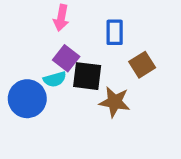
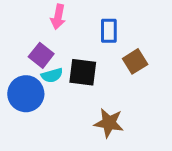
purple square: (66, 58) -> (41, 55), moved
brown star: (115, 102) -> (109, 123), moved

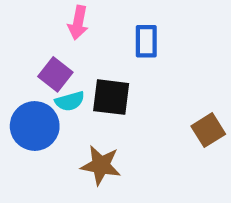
brown square: (135, 61) -> (208, 130), moved
brown star: (109, 123) -> (101, 165), moved

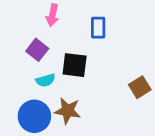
cyan semicircle: (70, 101) -> (45, 80), moved
blue circle: (35, 126) -> (34, 116), moved

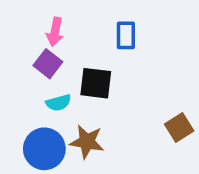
pink arrow: (52, 15) -> (55, 32), moved
brown square: (140, 87) -> (179, 128), moved

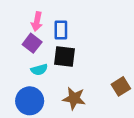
blue rectangle: (126, 35) -> (61, 30), moved
brown star: (87, 142) -> (74, 98), moved

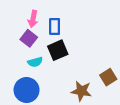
black square: (64, 56) -> (58, 50), turned -30
brown star: (74, 98) -> (81, 91), moved

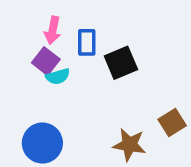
black square: (58, 50) -> (121, 63), moved
cyan semicircle: (35, 62) -> (58, 76), moved

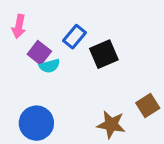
pink arrow: (53, 30) -> (19, 26), moved
blue rectangle: (87, 42) -> (75, 37), turned 40

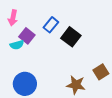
black square: (104, 54) -> (71, 37), turned -30
cyan semicircle: (50, 66) -> (17, 45), moved

